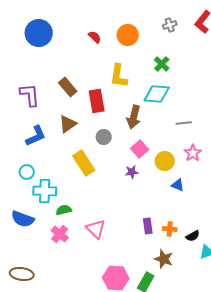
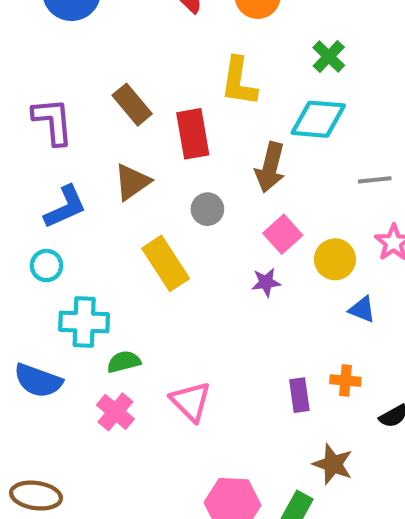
cyan circle: (27, 172) -> (46, 266), moved
orange cross: (170, 229) -> (345, 381), moved

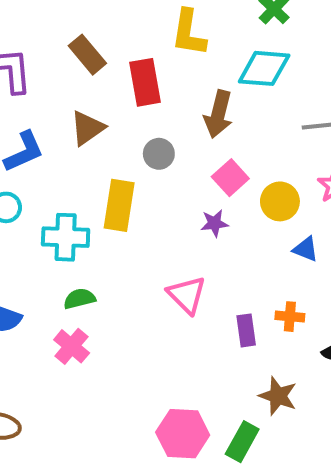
yellow rectangle: (166, 263) -> (119, 205), turned 42
cyan cross: (84, 322) -> (66, 237), moved
pink triangle: (191, 401) -> (187, 295), moved

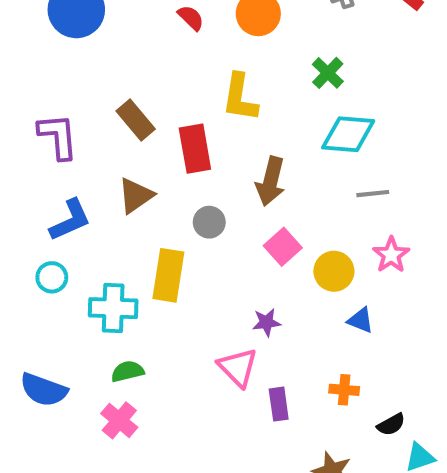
cyan diamond: (264, 68) -> (348, 134), moved
purple star: (214, 223) -> (266, 322), moved
purple rectangle: (246, 330) -> (279, 404), moved

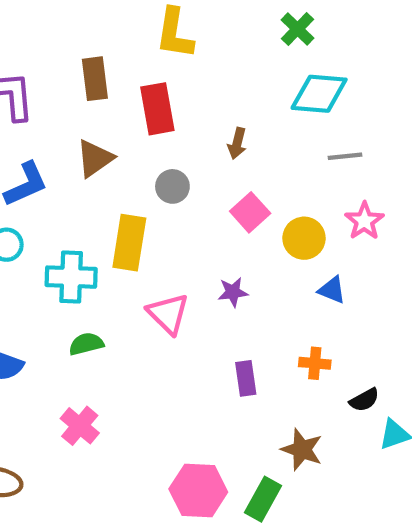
yellow L-shape: (240, 97) -> (175, 33), moved
brown rectangle: (136, 120) -> (95, 79), turned 33
brown arrow: (271, 181) -> (237, 143), size x0.6
pink triangle: (238, 367) -> (168, 314), moved
pink cross: (119, 420) -> (80, 426), moved

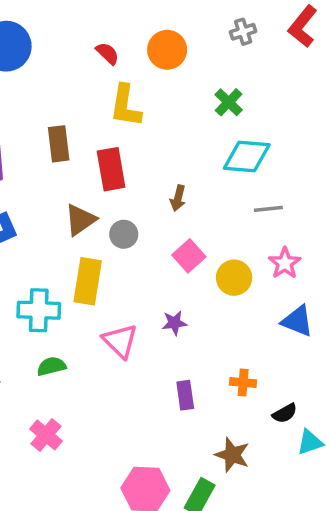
brown triangle: (95, 158) -> (80, 220), moved
blue triangle: (332, 290) -> (297, 321), moved, size x1.4

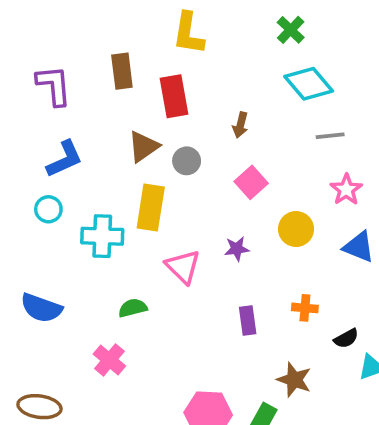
cyan diamond: (247, 156) -> (309, 84), turned 45
yellow circle: (234, 278) -> (296, 229), moved
green semicircle: (51, 366) -> (133, 308), moved

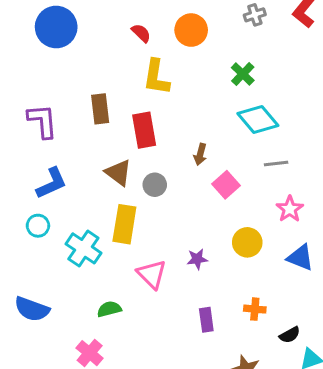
brown triangle: (144, 146) -> (118, 173), turned -48
pink square: (251, 182) -> (226, 185), moved
cyan cross: (102, 236) -> (83, 248), turned 32

